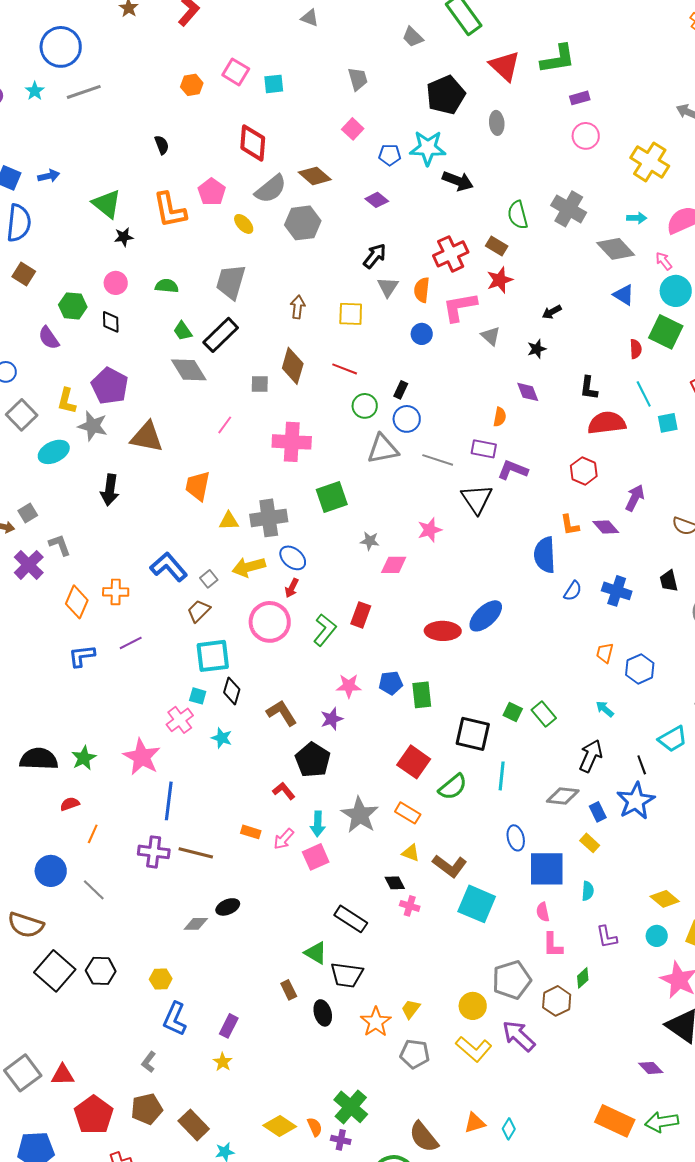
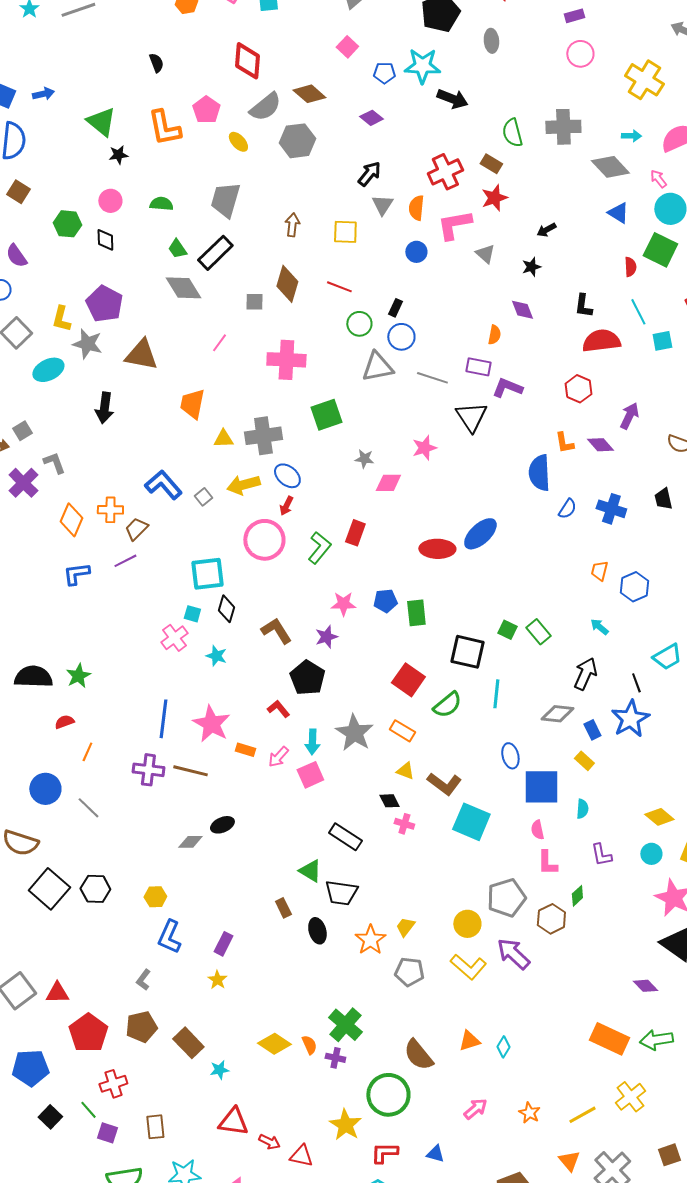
gray cross: (569, 209) -> (563, 127), turned -32
purple semicircle: (49, 338) -> (16, 256), moved
brown trapezoid: (199, 611) -> (136, 529), moved
pink star: (142, 757) -> (211, 724), moved

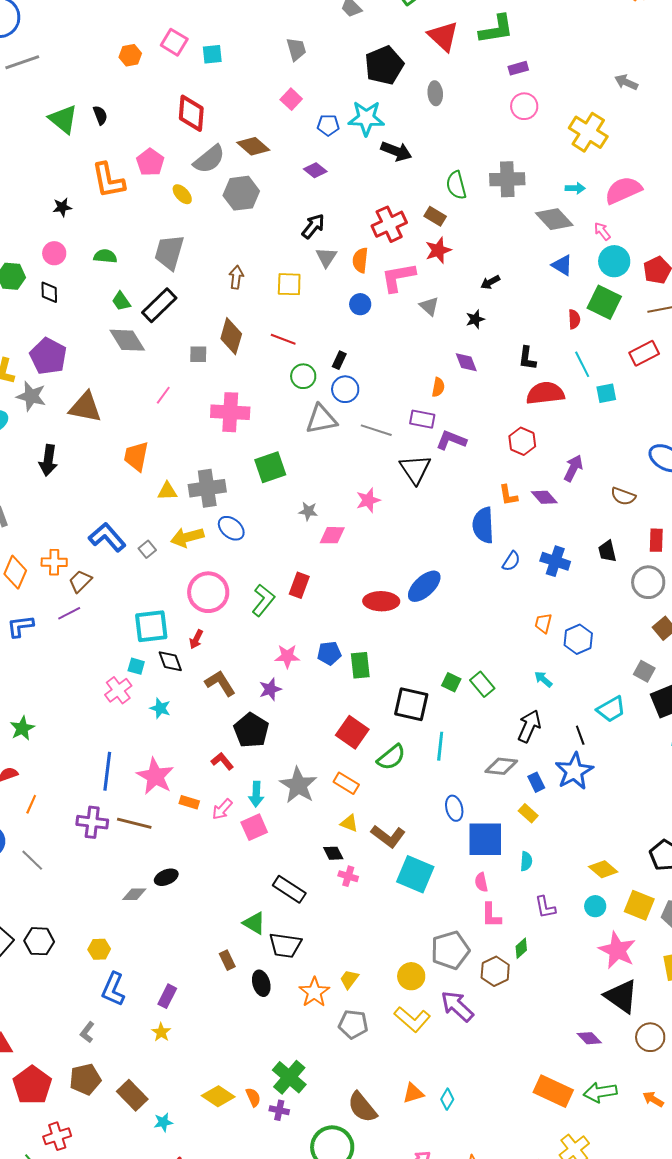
green triangle: (101, 122) -> (63, 119), moved
red arrow: (286, 506) -> (196, 639), moved
black diamond: (226, 609) -> (170, 661), turned -36

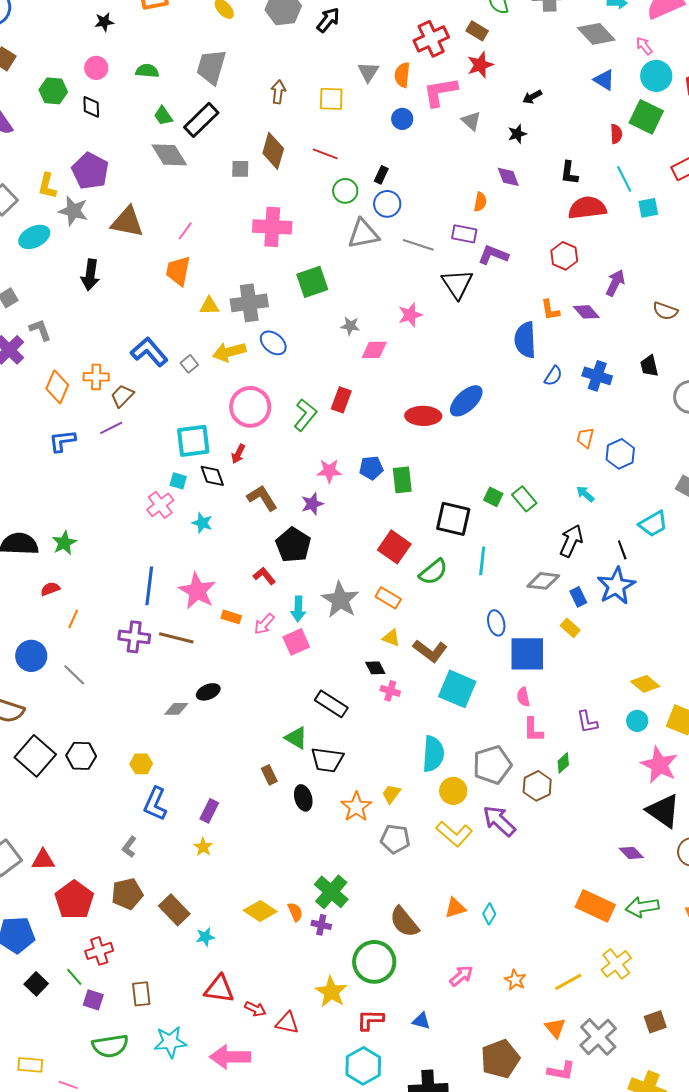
black arrow: (313, 226) -> (328, 20), moved
pink line: (163, 395) -> (185, 231), moved
cyan semicircle: (526, 861) -> (433, 754), moved, size x1.8

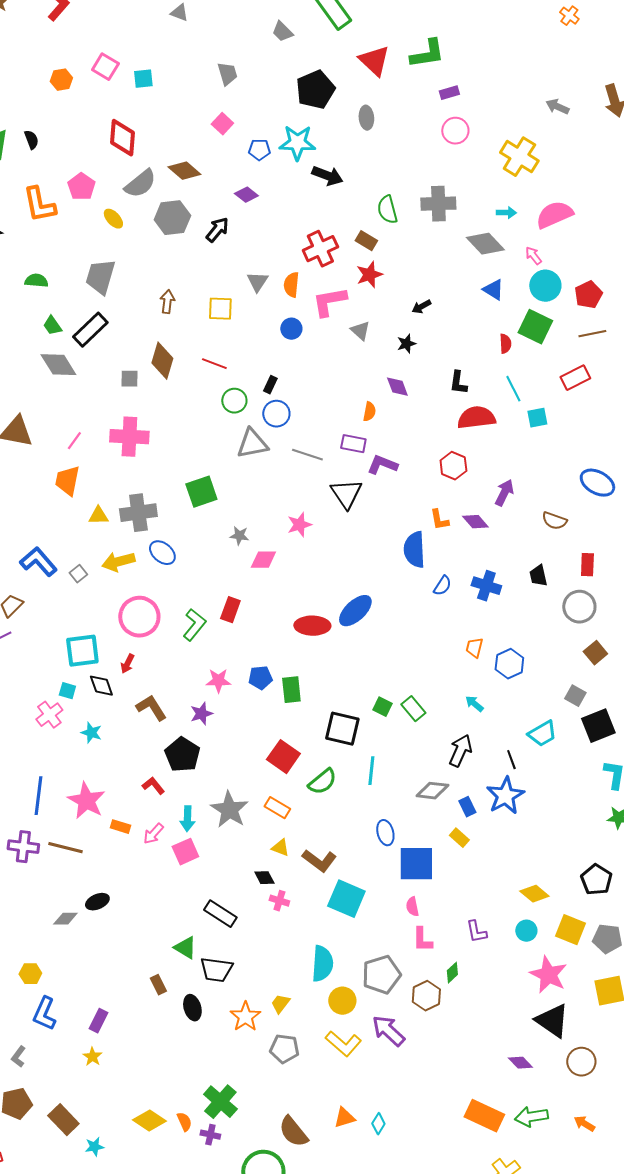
pink cross: (272, 227) -> (129, 437), moved

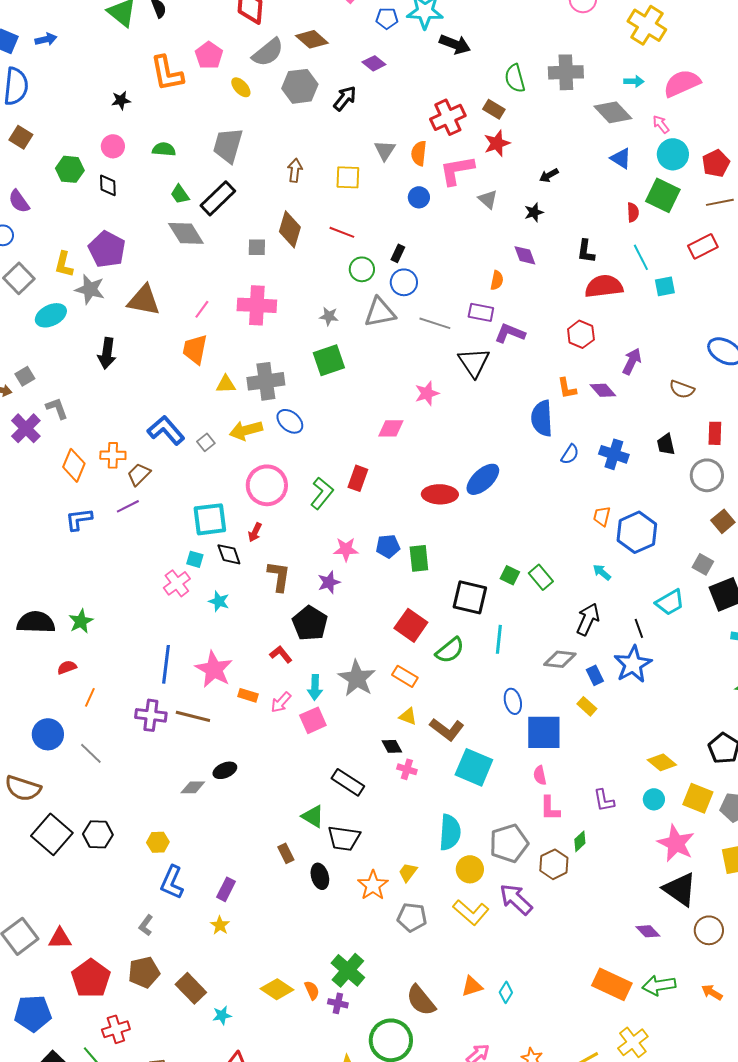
gray star: (239, 536) -> (329, 316), moved
blue hexagon: (509, 664) -> (637, 532), size x1.4
brown L-shape: (151, 708) -> (279, 576), turned 40

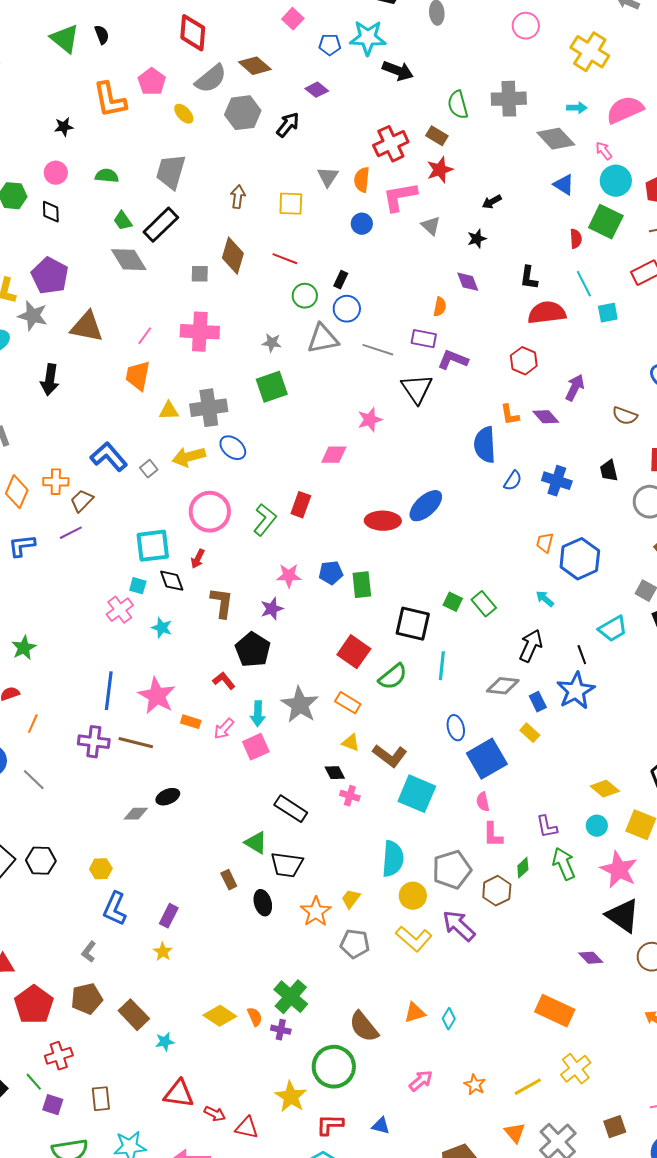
blue square: (544, 732) -> (487, 759), turned -30
green arrow: (659, 985) -> (564, 864), moved, turned 76

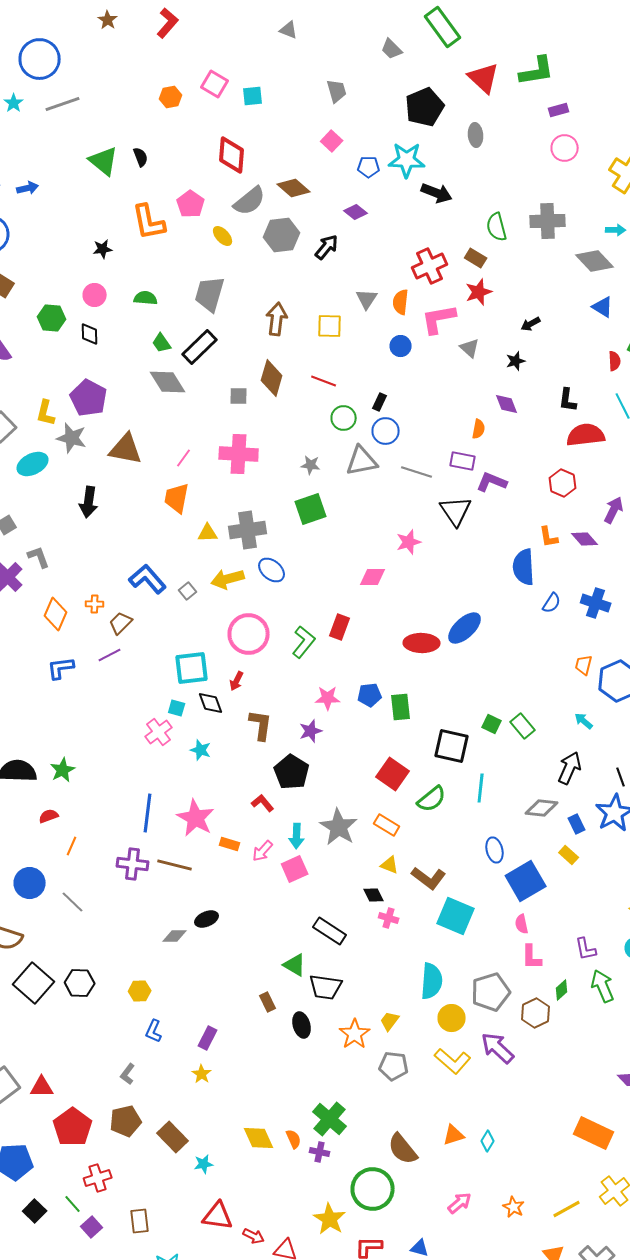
brown arrow: (238, 197) -> (277, 319), size x1.4
orange cross: (56, 482) -> (95, 604), size x0.7
blue L-shape: (115, 909) -> (154, 1031), size x0.7
yellow diamond: (220, 1016) -> (259, 1138), turned 32
purple square: (53, 1105) -> (92, 1227), turned 30

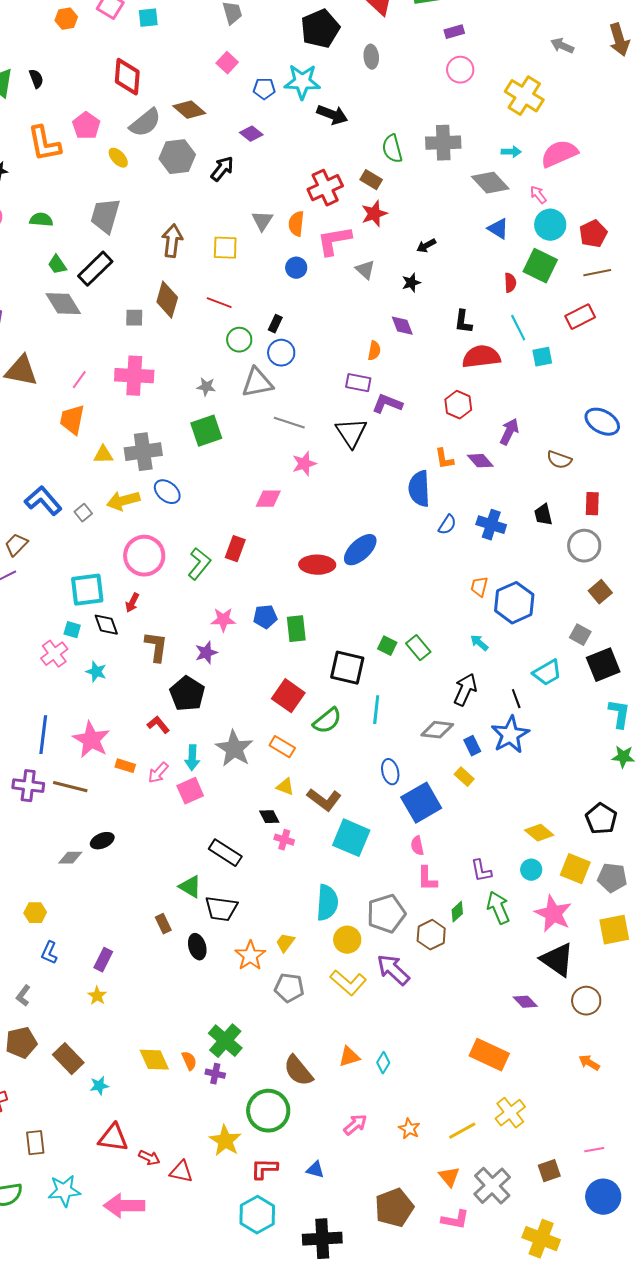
gray line: (417, 472) -> (289, 423), moved

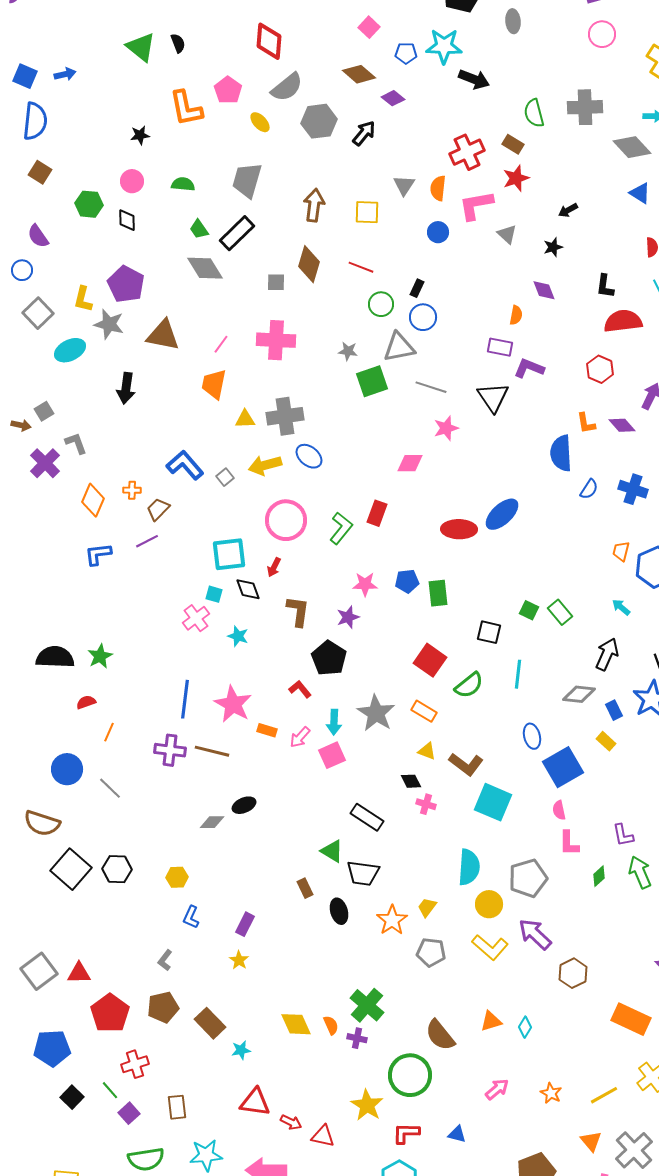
brown diamond: (189, 110) -> (359, 74), moved
green square: (206, 431) -> (372, 381), moved
black square: (347, 668) -> (489, 632), size x0.7
brown hexagon: (431, 935) -> (573, 973), moved

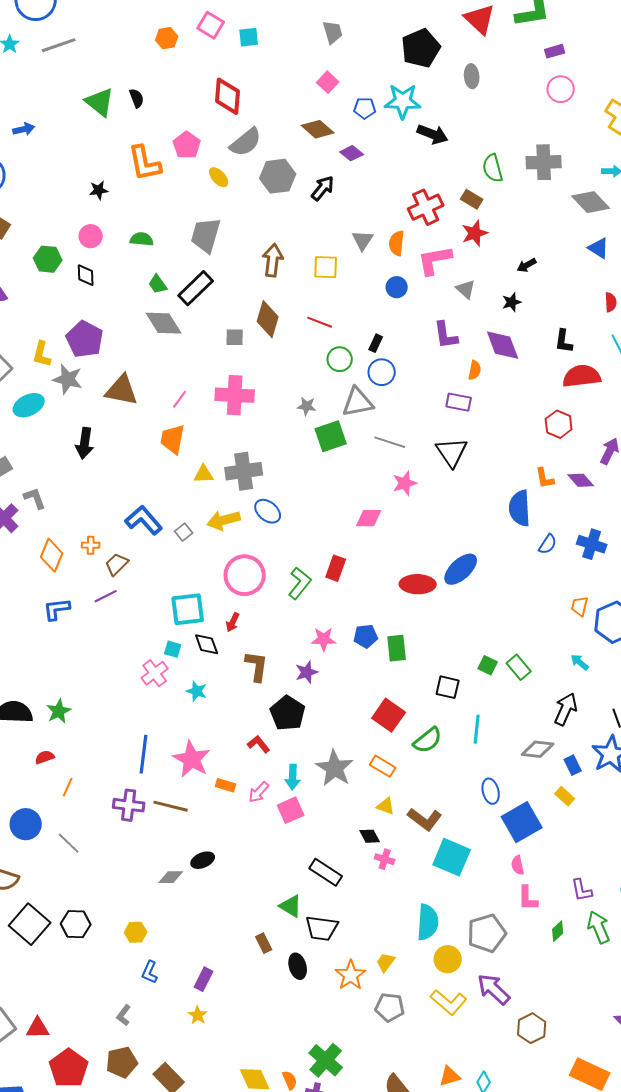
purple diamond: (544, 290) -> (503, 345), size x1.5
purple L-shape: (529, 368) -> (446, 335), moved, turned -120

